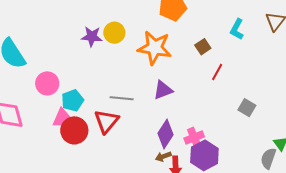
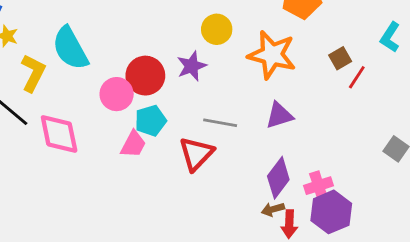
purple star: (92, 37) -> (192, 66), moved, turned -30
red line: (217, 72) -> (357, 77), moved
red circle: (74, 130) -> (145, 76), moved

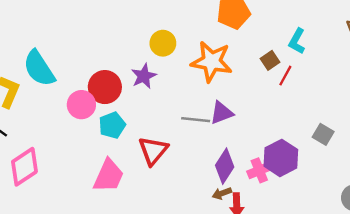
cyan L-shape: (390, 37) -> (297, 41), moved
gray line: (220, 123) -> (196, 120), moved
pink diamond: (59, 134) -> (24, 167), moved, turned 72
pink trapezoid: (133, 144) -> (109, 176), moved, size x1.4
purple hexagon: (331, 212) -> (281, 158), moved

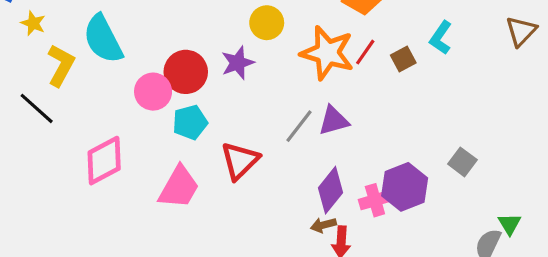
red line: (285, 76) -> (365, 52), moved
gray line: (196, 120) -> (299, 126), turned -64
pink diamond: (24, 167) -> (104, 161), moved

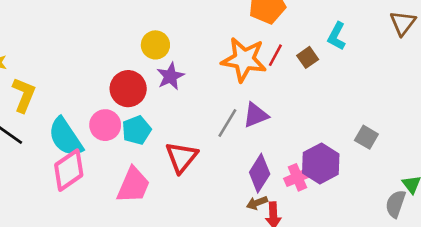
yellow circle: (267, 23) -> (155, 45), moved
cyan semicircle: (103, 39) -> (66, 137), moved
pink circle: (153, 92) -> (105, 125), moved

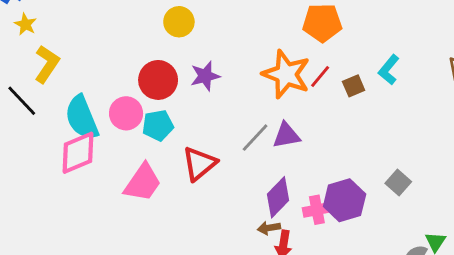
yellow circle: (155, 45) -> (179, 22), moved

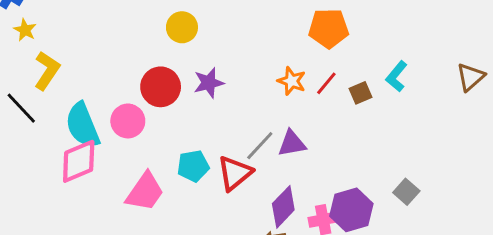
orange star: (286, 74) -> (292, 81), size x0.6
cyan pentagon: (158, 125) -> (193, 166), moved
red triangle: (199, 164) -> (235, 173), moved

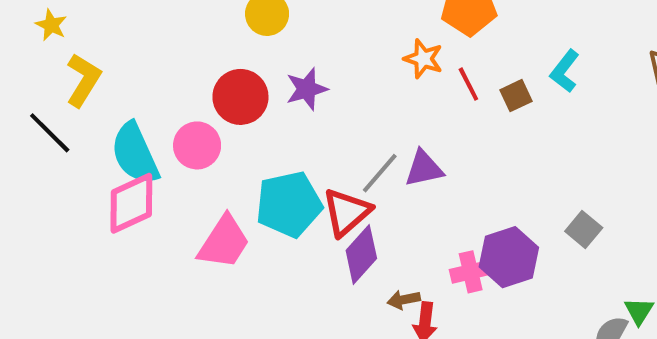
orange star: (292, 81) -> (423, 59), moved
red line: (326, 83) -> (468, 84), turned -65
cyan pentagon: (193, 166) -> (289, 204), size x1.5
purple diamond: (283, 207) -> (361, 254), moved

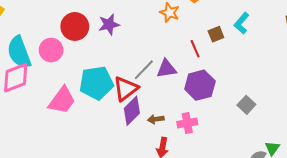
red line: (468, 84) -> (195, 49), moved
purple hexagon: (509, 257) -> (200, 85), moved
brown arrow: (404, 300) -> (156, 119), moved

